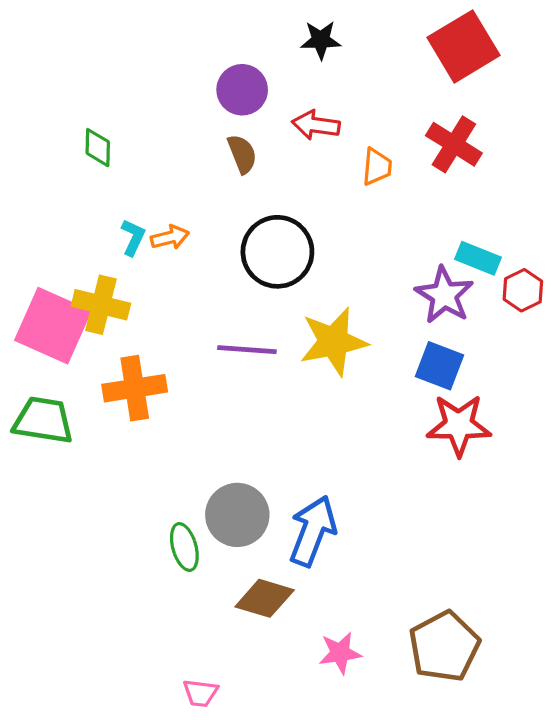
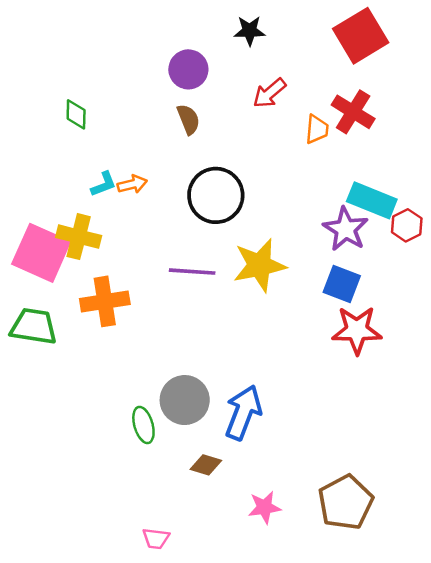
red arrow: (316, 125) -> (269, 93), moved, turned -48
orange trapezoid: (377, 167) -> (317, 129), moved
cyan L-shape: (133, 237) -> (104, 184), turned 44
cyan rectangle: (478, 258) -> (372, 200), size x1.4
brown diamond: (265, 598) -> (206, 465), size x0.7

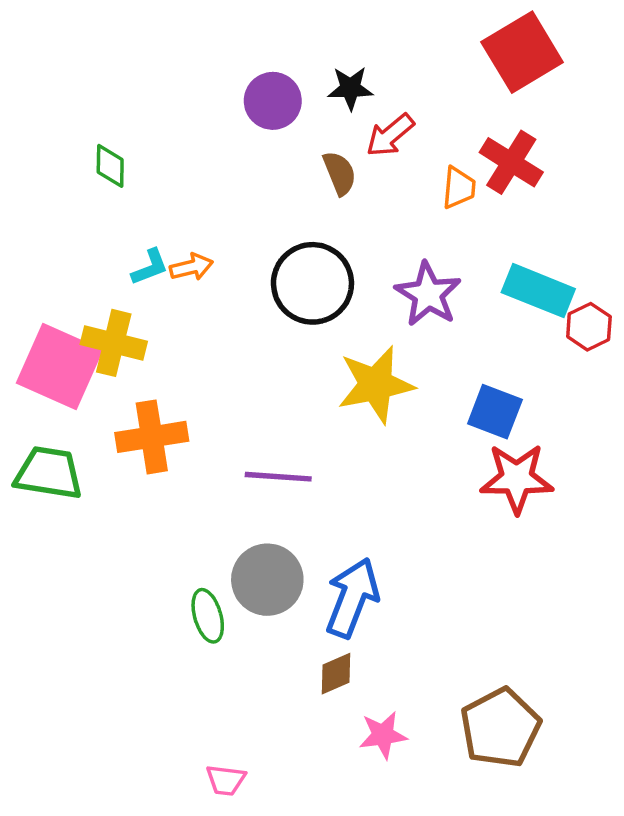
black star: (250, 31) -> (350, 88), moved
brown semicircle: (188, 119) -> (340, 173), moved
purple star: (346, 229) -> (428, 294), moved
purple line: (192, 272) -> (278, 477), moved
brown diamond: (206, 465) -> (336, 674), moved, turned -40

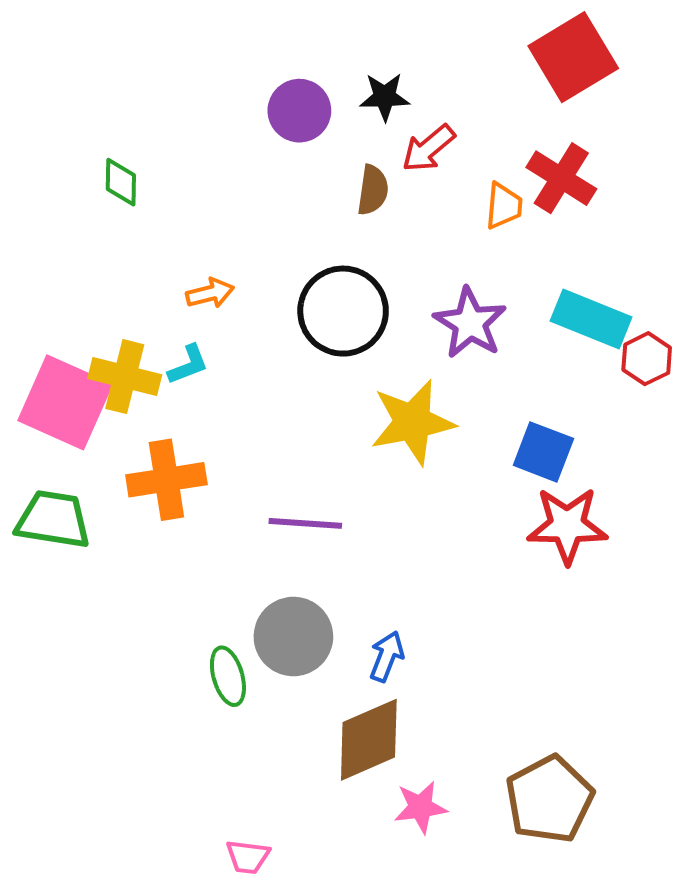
brown semicircle: (340, 173) -> (373, 190), turned 30
cyan L-shape: (150, 267) -> (188, 365), moved
blue arrow: (352, 598) -> (387, 656), size x0.6
brown diamond: (336, 674) -> (369, 740), size x1.8

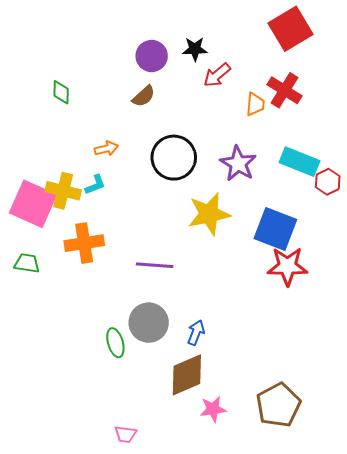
brown semicircle: (373, 190) -> (144, 96), moved, turned 40
blue square: (543, 452) -> (275, 229), size x1.4
green trapezoid: (53, 519) -> (27, 263), size x0.7

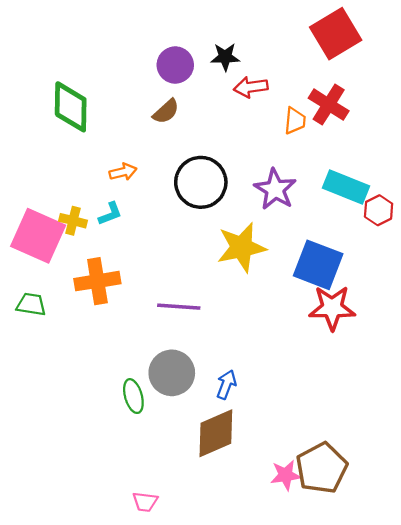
red arrow: (217, 75) -> (251, 87), turned 32
green diamond: (61, 92) -> (71, 107), size x1.8
yellow cross: (63, 191) -> (73, 221), size x0.7
pink star: (213, 409) -> (286, 475), moved

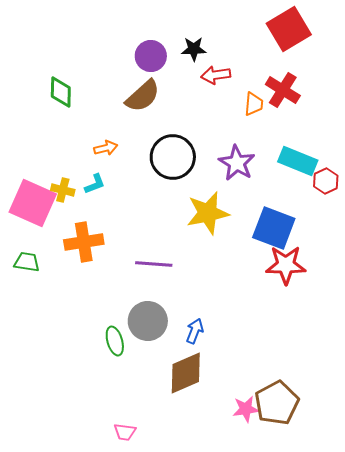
green diamond: (71, 107) -> (61, 92), size x0.7
brown semicircle: (166, 111) -> (143, 96), size x1.5

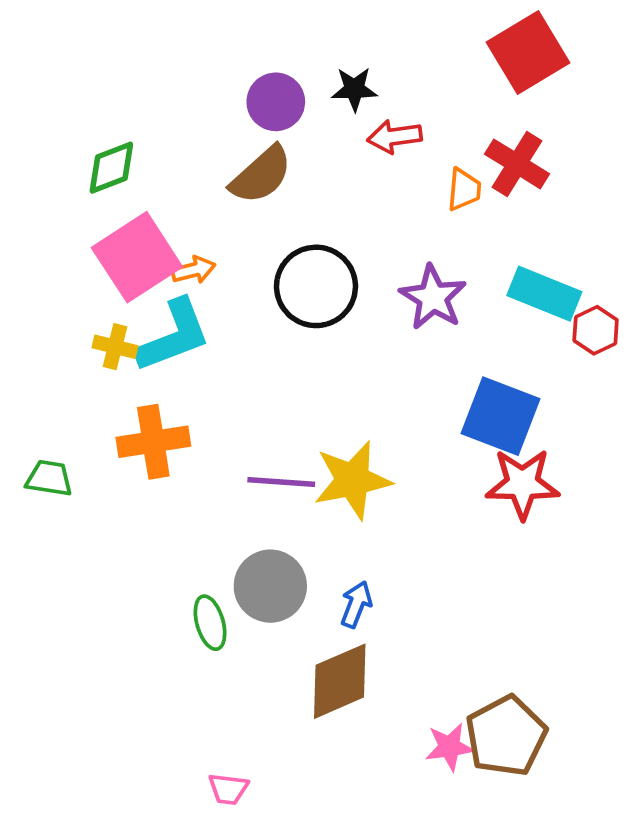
green diamond: (61, 92) -> (111, 168), turned 68
cyan L-shape: (95, 184) -> (173, 336), size x2.0
pink square: (33, 203) -> (137, 257), moved, turned 33
yellow star: (208, 213) -> (353, 480), moved

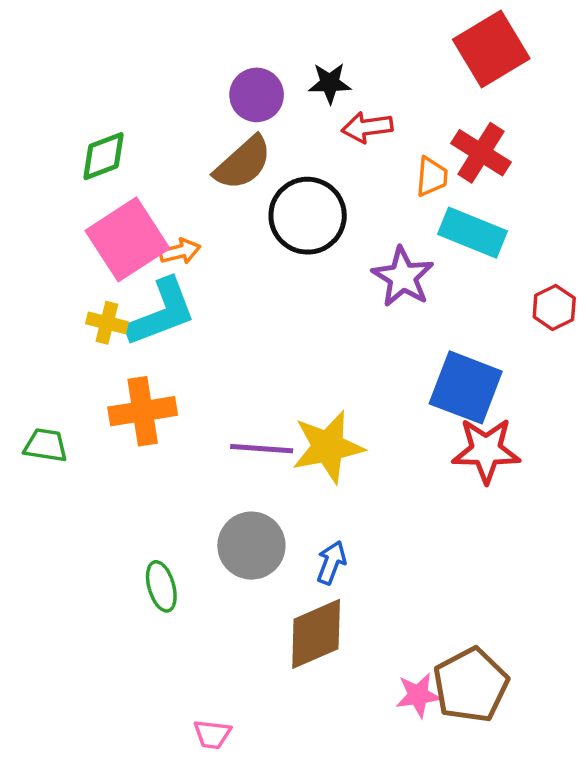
black circle: (316, 286) -> (308, 216), moved
cyan rectangle: (544, 294) -> (473, 233), moved
green ellipse: (210, 623) -> (161, 586), moved

